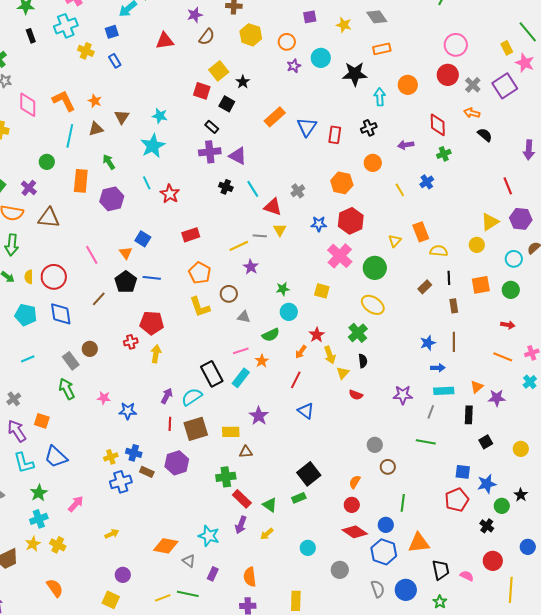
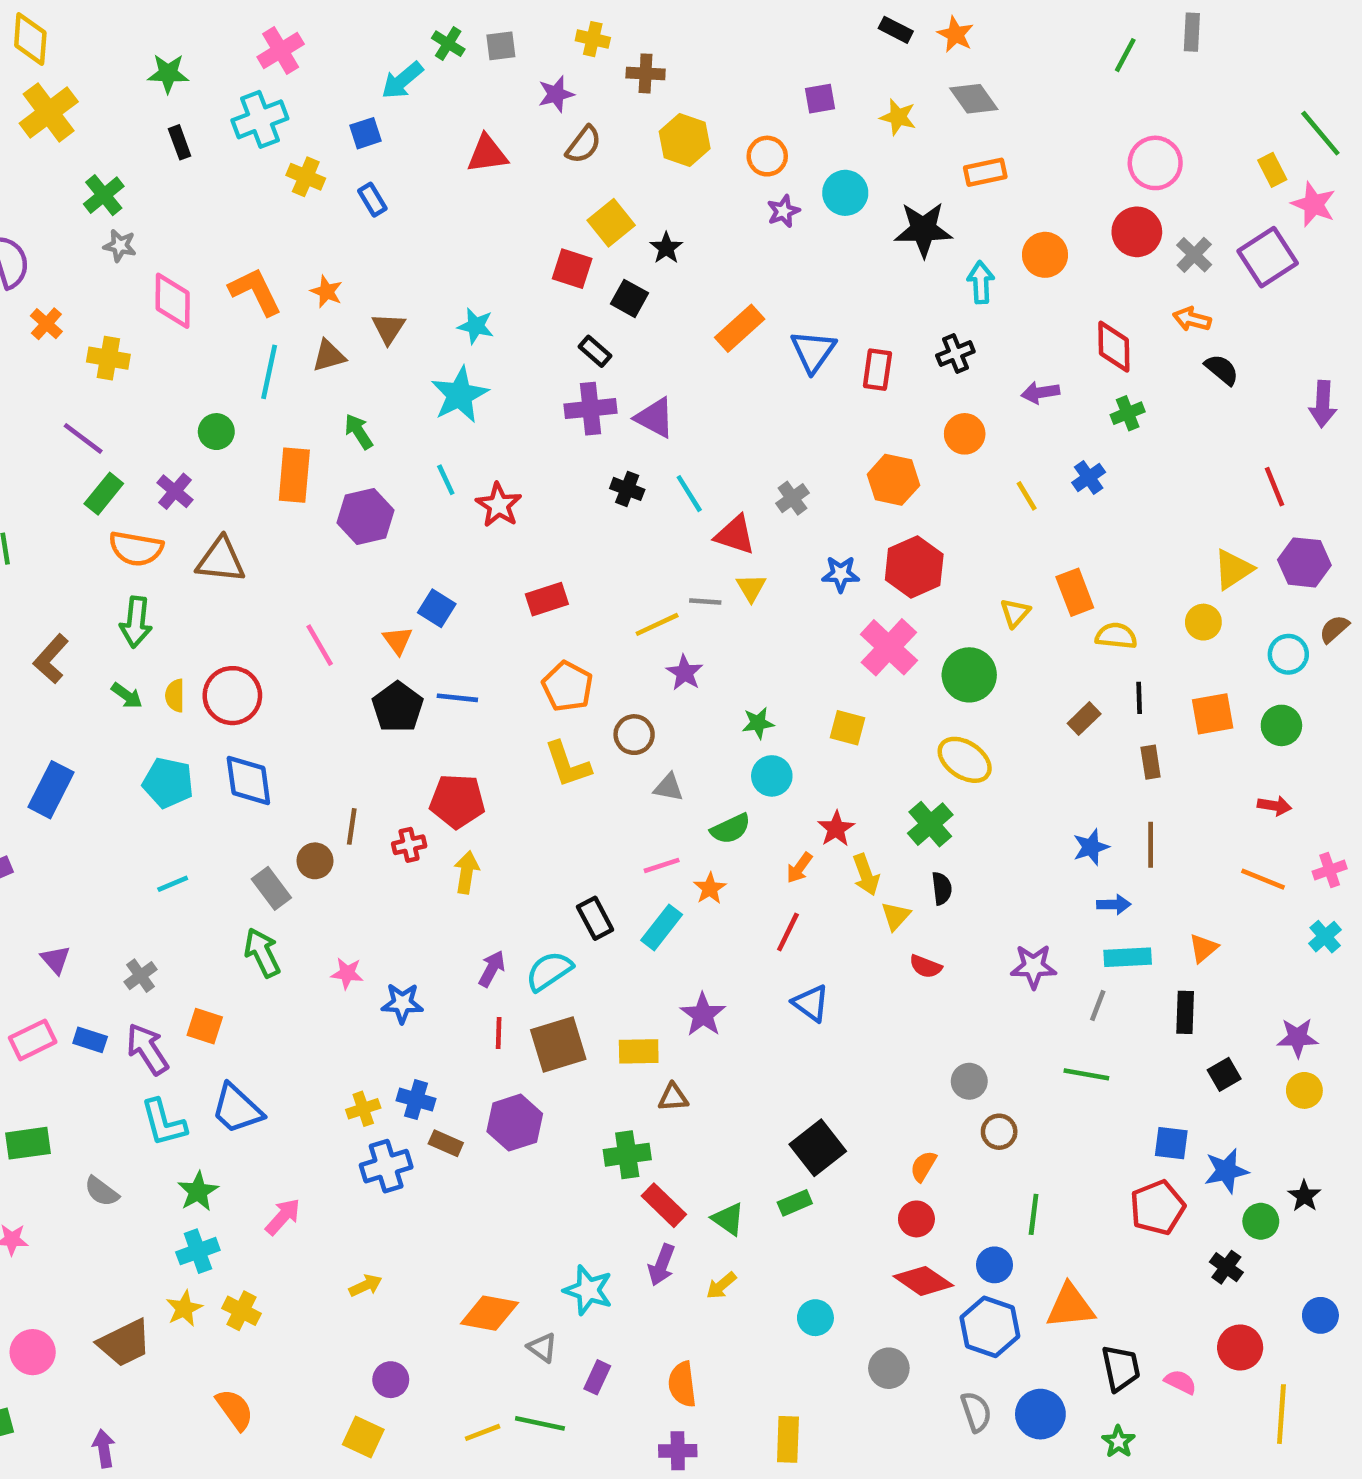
brown line: (99, 299) -> (352, 826), moved, turned -35
black rectangle: (212, 374) -> (595, 918), size x0.7
purple star: (497, 398) -> (1298, 1038), moved

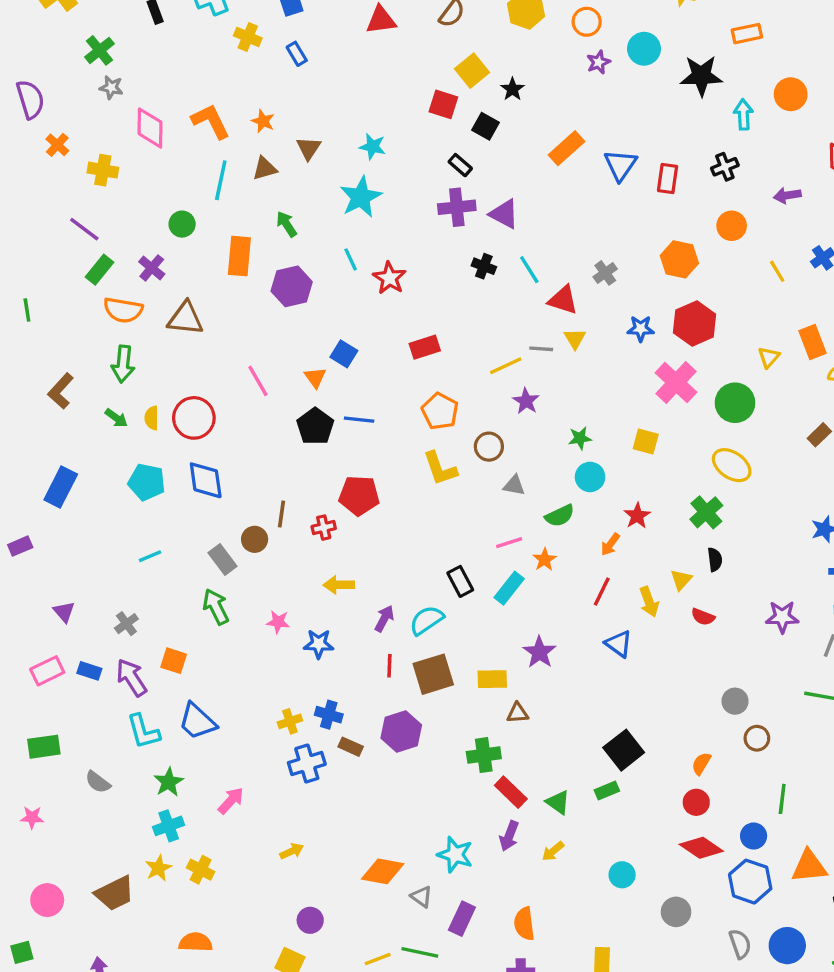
yellow arrow: (466, 872) -> (339, 585), moved, turned -100
yellow arrow: (866, 875) -> (649, 602), moved
purple rectangle: (597, 1377) -> (462, 919), size x1.4
orange semicircle: (235, 1409) -> (196, 942), turned -52

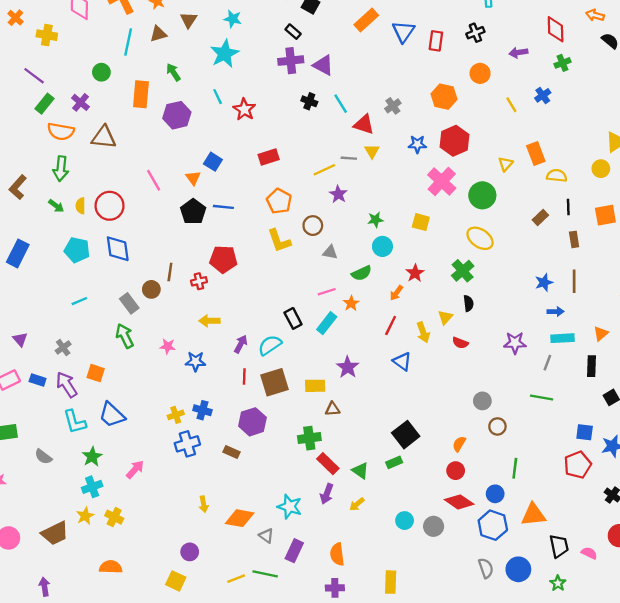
brown rectangle: (351, 747) -> (231, 452), moved
yellow arrow: (292, 851) -> (204, 504), moved, turned 105
gray circle: (676, 912) -> (434, 526), moved

